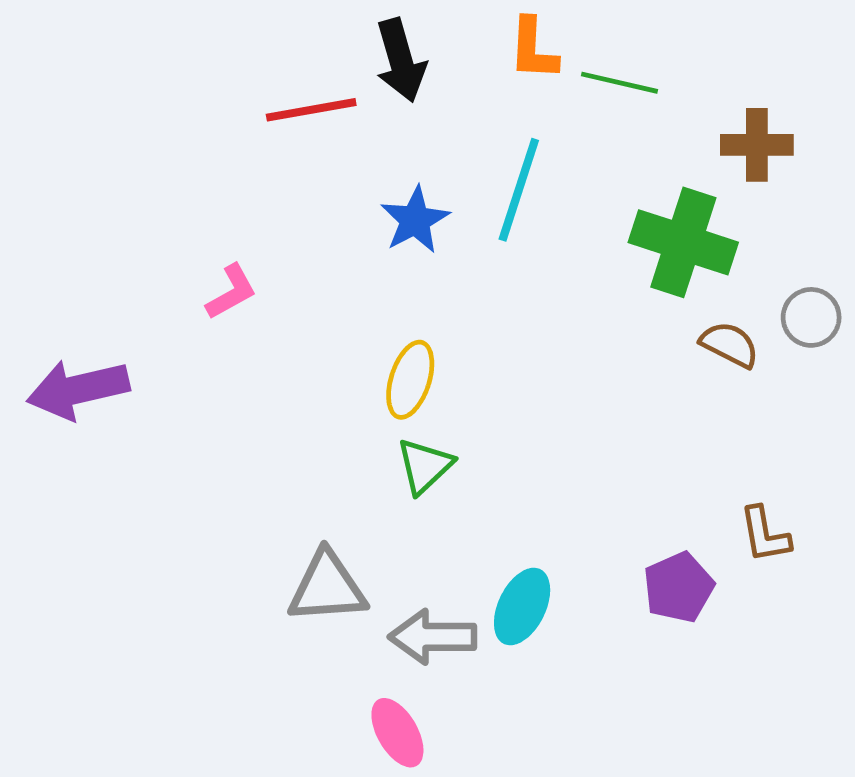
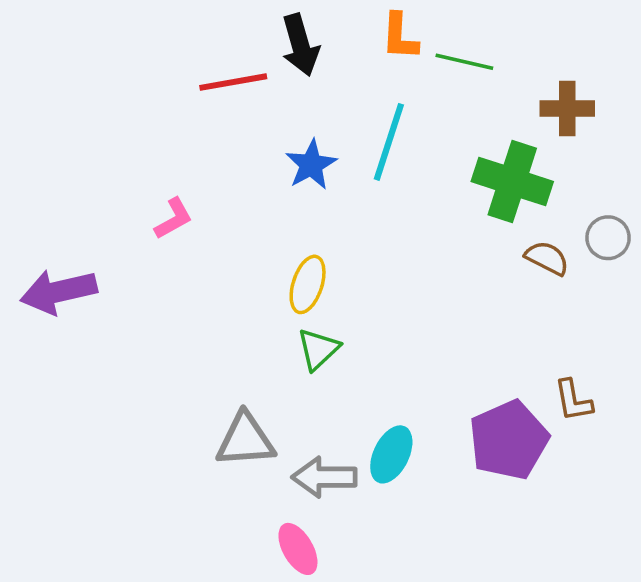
purple pentagon: (679, 587) -> (509, 440), size x1.5

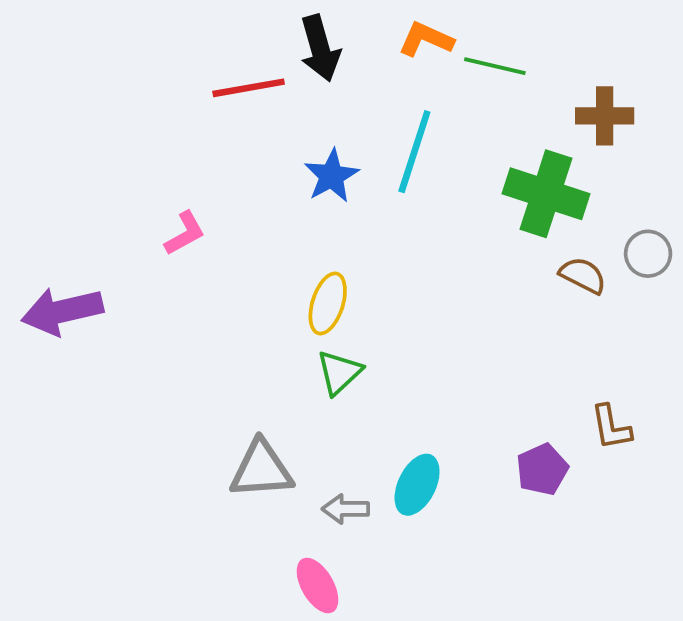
orange L-shape: (400, 37) -> (426, 39), turned 111
purple pentagon: (509, 440) -> (542, 469), size x0.6
gray arrow: (324, 477) -> (346, 509), size x0.7

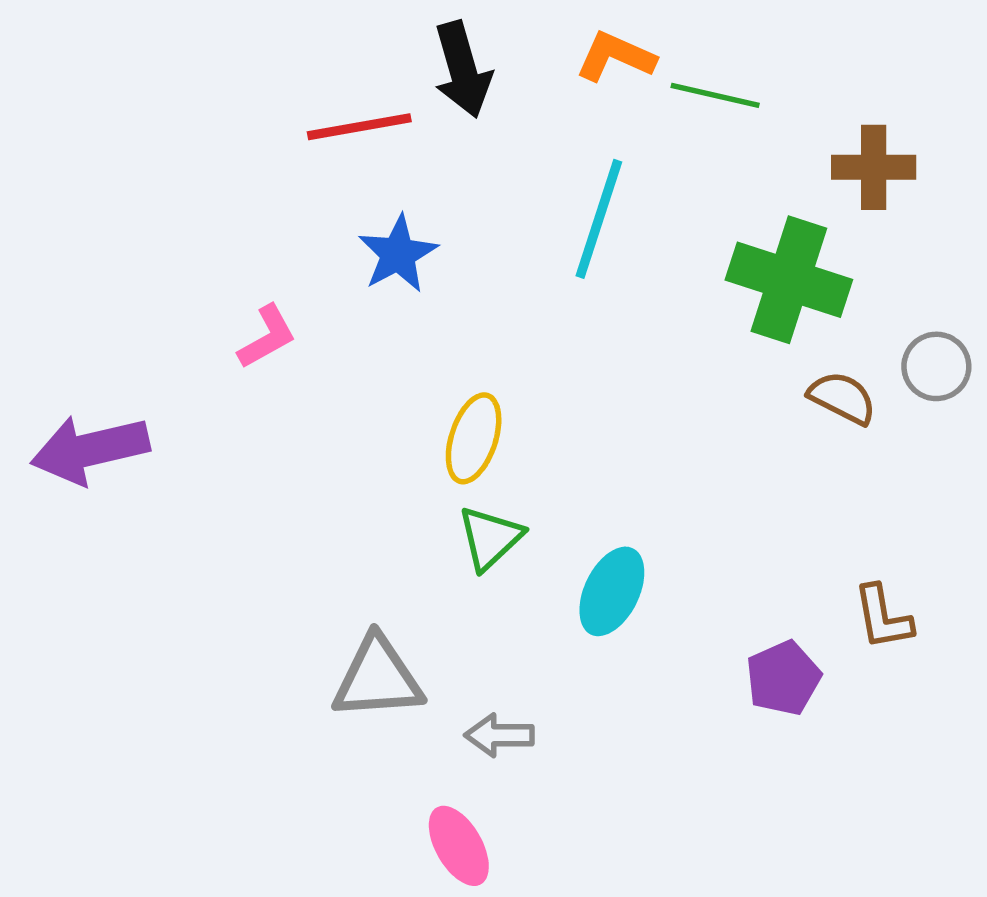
blue star: (332, 176) -> (398, 254), moved
cyan ellipse: (417, 485) -> (612, 591), moved

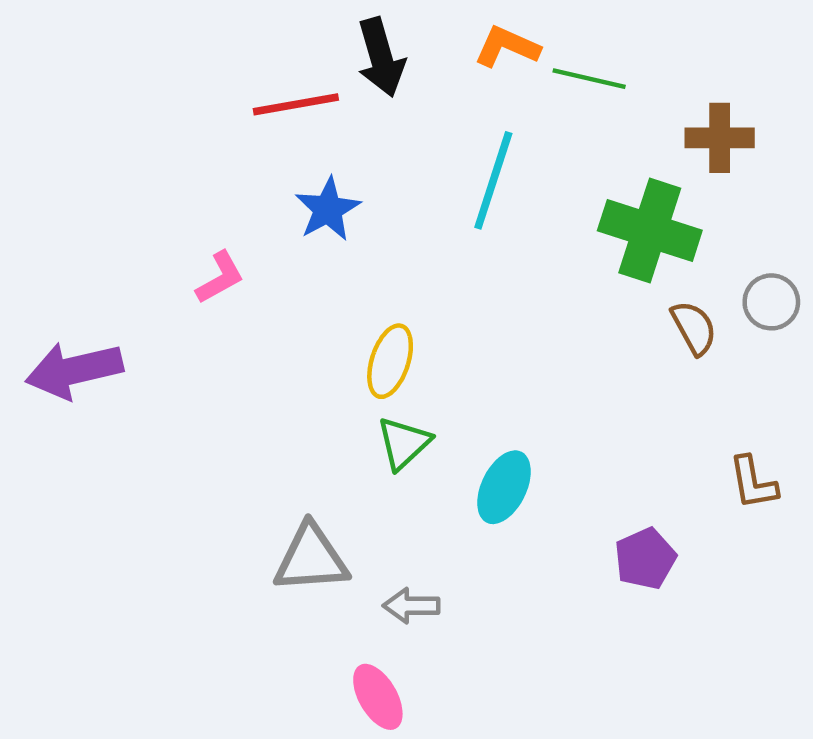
brown semicircle: (842, 398) -> (694, 328), turned 34
brown L-shape: (883, 617) -> (753, 483), moved

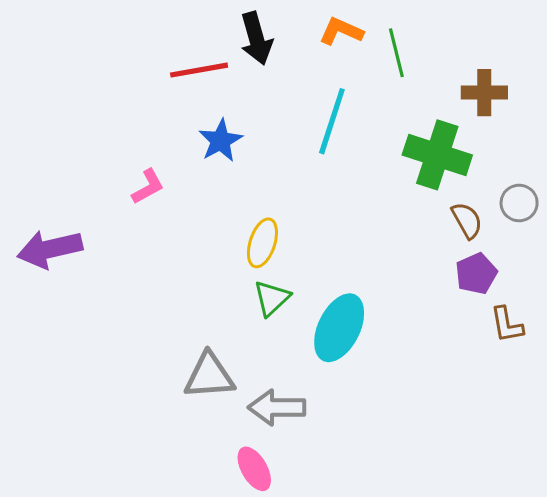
green line: (589, 79) -> (396, 53), turned 63
cyan ellipse: (504, 487) -> (339, 328), size x1.4
purple pentagon: (645, 559) -> (476, 274), moved
gray arrow: (411, 606) -> (277, 407), size x1.5

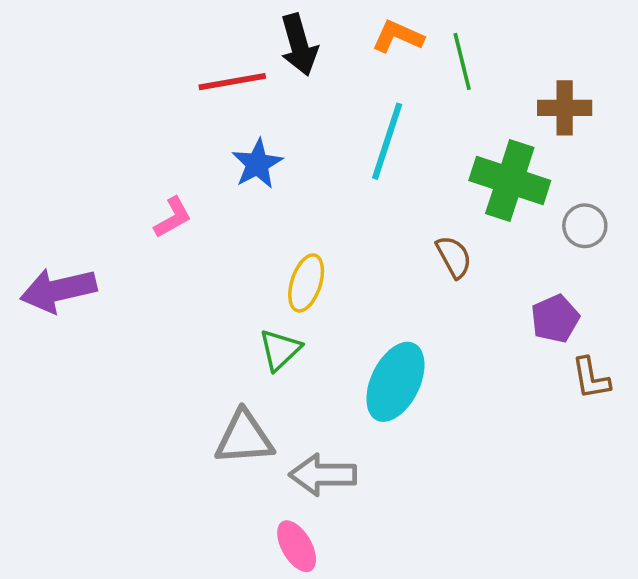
gray circle: (519, 203) -> (585, 226), moved
brown semicircle: (467, 220) -> (454, 257), moved
green triangle: (272, 298) -> (280, 350), moved

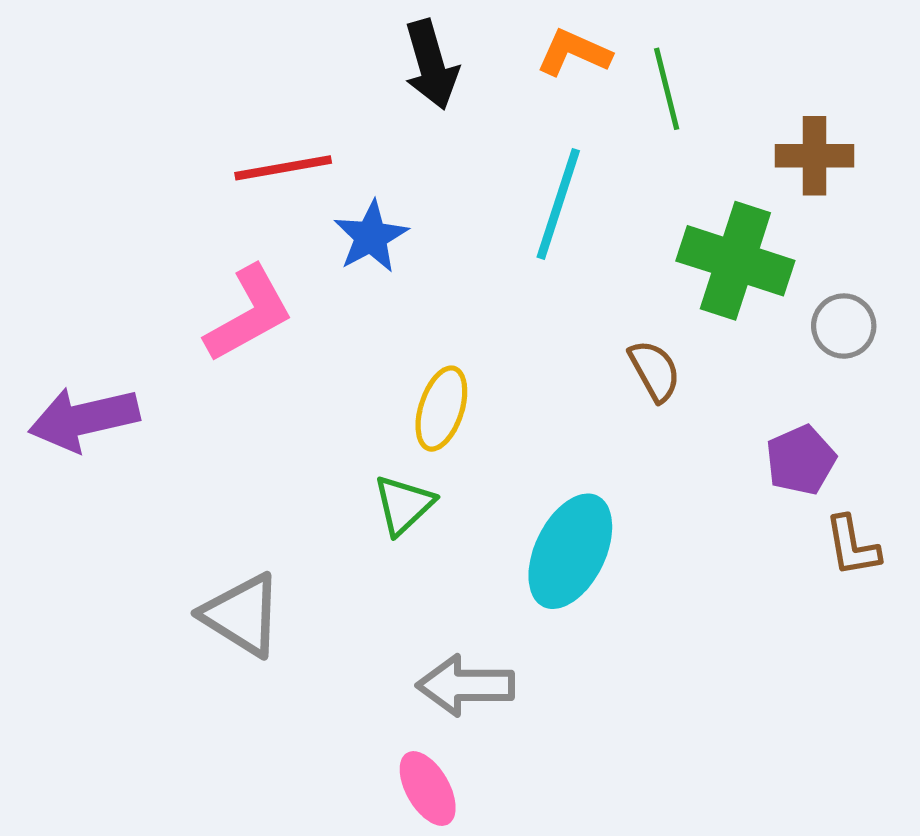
red line: (232, 82) -> (283, 168), moved
pink L-shape: (173, 217) -> (249, 314), size x1.6
gray triangle: (244, 438) -> (242, 615), moved, turned 36

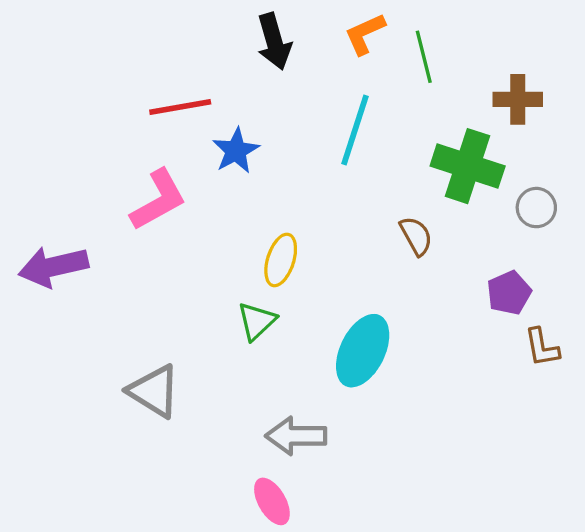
orange L-shape: (574, 53) -> (365, 34), turned -48

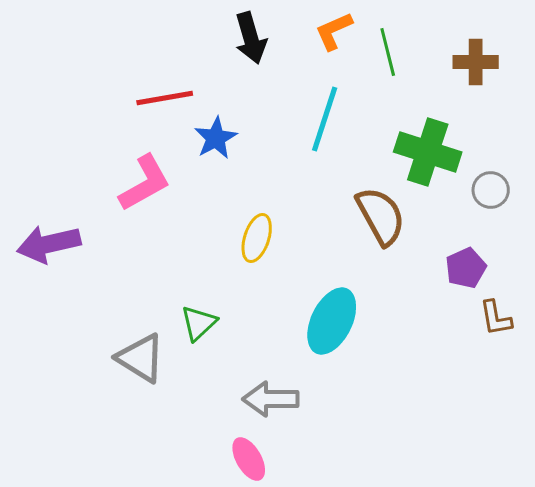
brown cross: (518, 99) -> (476, 62), moved
brown semicircle: (416, 236) -> (381, 216), size x1.6
green triangle: (257, 321) -> (199, 323), moved

